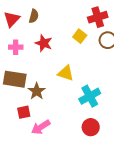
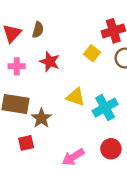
cyan cross: (90, 96) -> (105, 108), moved
pink arrow: (41, 127) -> (73, 157), moved
red circle: (91, 127) -> (111, 149), moved

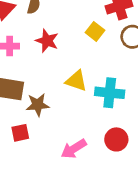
cyan cross: (105, 108) -> (110, 93), turned 35
brown star: (41, 118) -> (38, 105), turned 30

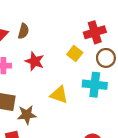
cyan cross: (110, 93) -> (95, 85), moved

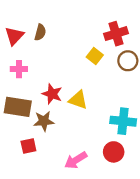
red star: (35, 61) -> (52, 94), moved
cyan cross: (95, 85) -> (123, 121), moved

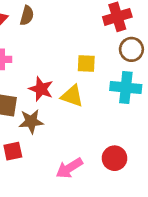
yellow square: (95, 56) -> (86, 64), moved, turned -35
cyan cross: (123, 121) -> (126, 88), moved

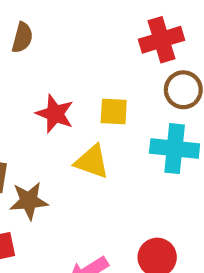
red star: (41, 89) -> (55, 114), moved

